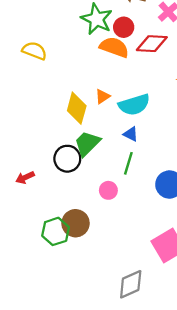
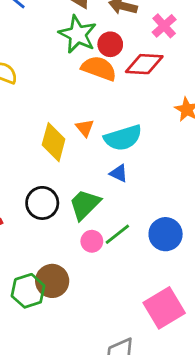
orange triangle: (103, 96) -> (85, 128), turned -35
green trapezoid: (87, 143) -> (85, 204), moved
green line: (128, 163) -> (117, 234), moved, turned 35

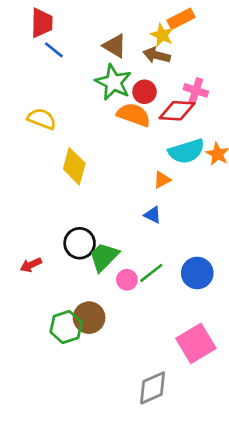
pink cross: (164, 26) -> (196, 90), moved, turned -30
orange triangle: (85, 128) -> (162, 180), moved, turned 42
cyan semicircle: (123, 138) -> (186, 151), moved
yellow diamond: (54, 142) -> (74, 166), moved
green trapezoid: (85, 204) -> (104, 257), moved

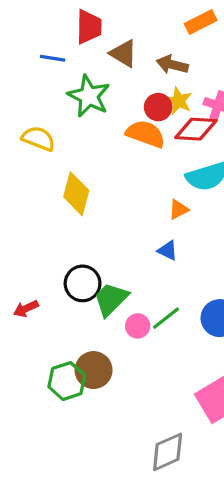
red trapezoid: (42, 23) -> (89, 27), moved
yellow star: (162, 35) -> (179, 101), moved
blue line: (54, 50) -> (53, 58), turned -30
green star: (113, 82) -> (89, 96), moved

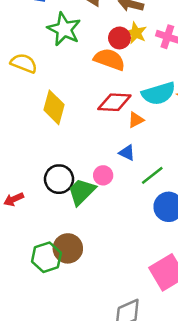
red diamond: (196, 129) -> (114, 102), moved
green line: (166, 318) -> (152, 175), moved
pink circle: (138, 326) -> (103, 175), moved

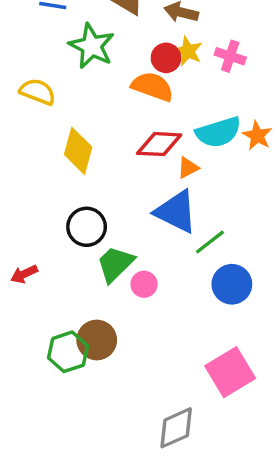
blue triangle: (127, 153) -> (176, 212), size x2.0
pink circle: (103, 175) -> (144, 284), moved
black circle: (59, 179) -> (87, 227), moved

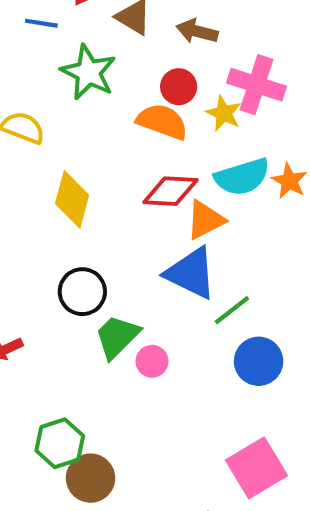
yellow star: (188, 51) -> (224, 113), moved
pink cross: (230, 56) -> (256, 85), size x1.5
orange triangle: (188, 168) -> (205, 220), size x1.5
brown circle: (97, 340) -> (91, 478), moved

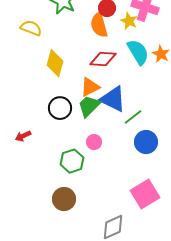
orange semicircle: (162, 122) -> (99, 25), turned -125
cyan semicircle: (242, 177) -> (138, 52), turned -104
orange triangle: (205, 220) -> (90, 87), moved
green trapezoid: (117, 337) -> (89, 106), moved
green hexagon: (60, 443) -> (72, 161), moved

